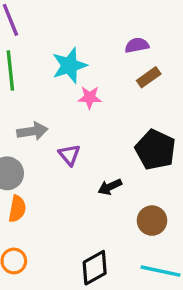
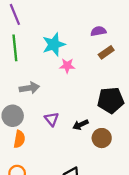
black pentagon: (155, 150) -> (111, 100), turned -30
purple triangle: (69, 155) -> (52, 119), moved
brown circle: (152, 221) -> (102, 138), moved

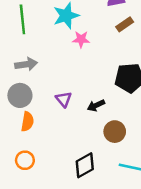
gray arrow: (29, 88) -> (26, 64), moved
brown circle: (102, 138) -> (115, 132), moved

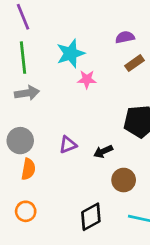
gray arrow: (26, 64) -> (27, 93), moved
purple triangle: (64, 99) -> (68, 145), turned 49

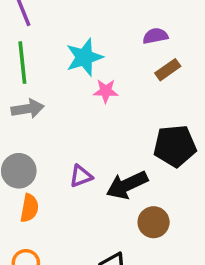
black arrow: (103, 151) -> (127, 185), size x1.6

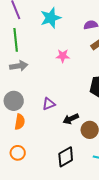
cyan star: (84, 57) -> (51, 18), moved
black arrow: (127, 185) -> (71, 119), moved, size x0.7

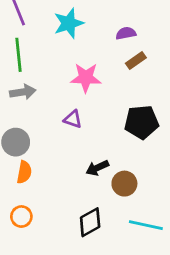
pink star: (63, 56) -> (86, 78), size x1.5
purple triangle: (49, 104) -> (73, 119), moved, turned 40

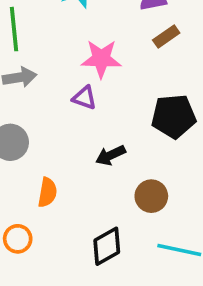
purple triangle: (73, 119) -> (85, 98), moved
black arrow: (97, 168) -> (111, 155), moved
orange semicircle: (24, 172) -> (47, 192), moved

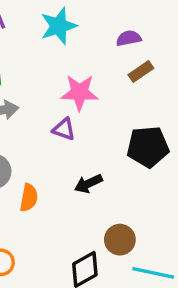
orange semicircle: (47, 192) -> (29, 198), moved
brown circle: (151, 196) -> (120, 240), moved

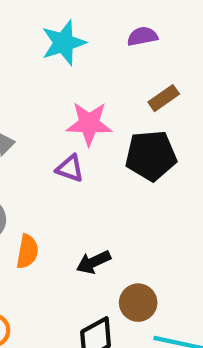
purple semicircle: (129, 38) -> (142, 36), moved
black pentagon: (148, 147) -> (151, 156), moved
black arrow: (88, 184) -> (93, 262), moved

